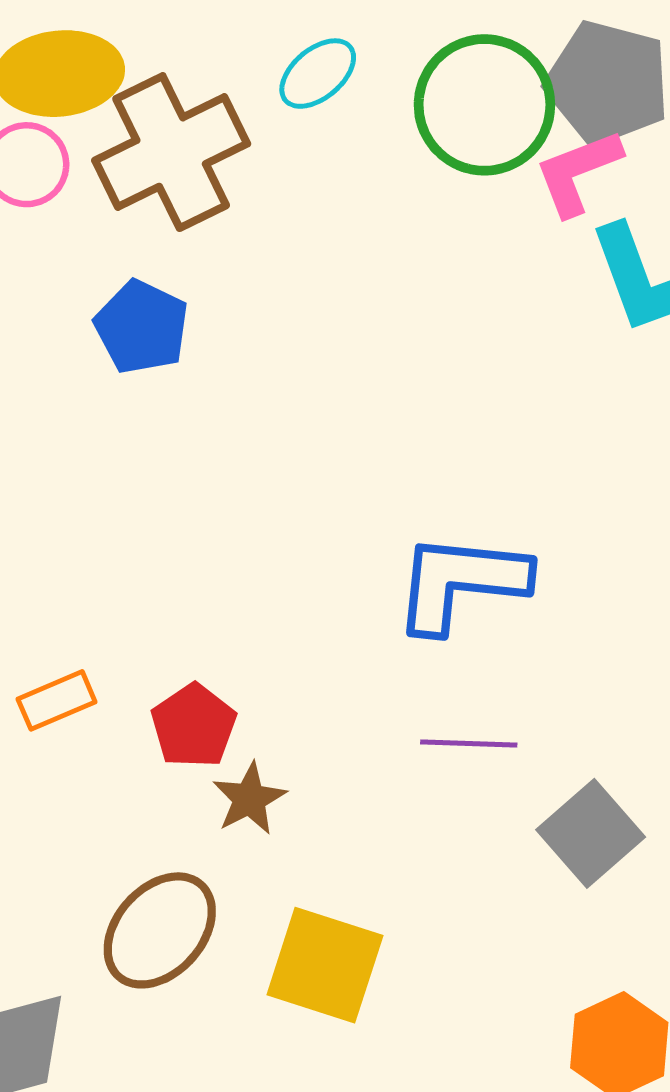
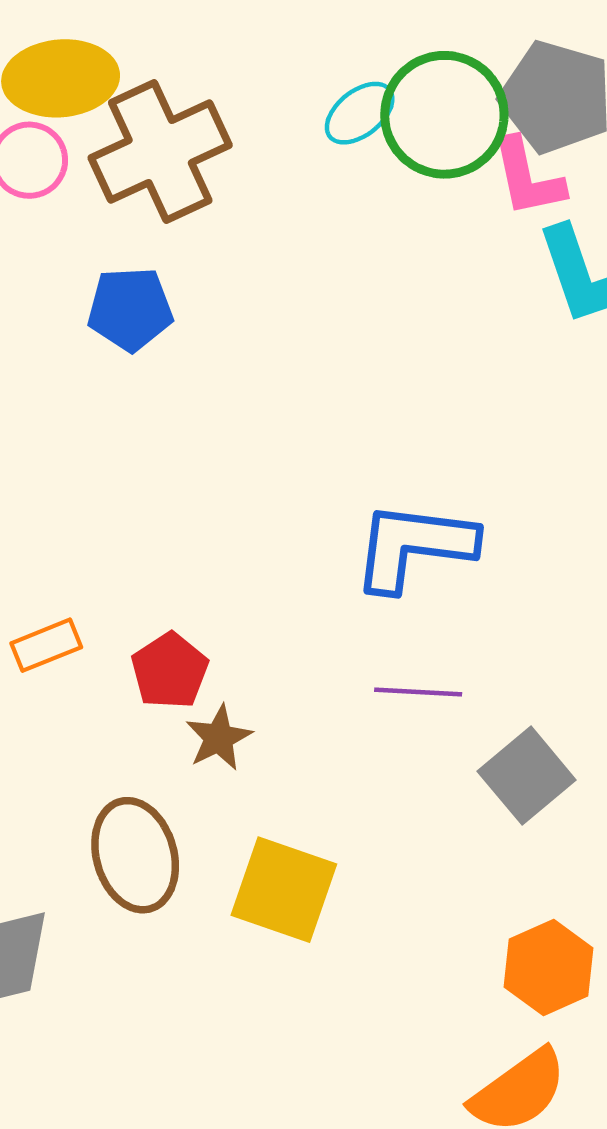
cyan ellipse: (318, 74) -> (360, 113), moved
pink L-shape: (578, 172) -> (528, 177), turned -82
blue pentagon: (142, 327) -> (130, 309), turned -30
brown ellipse: (160, 930) -> (135, 855), turned -59

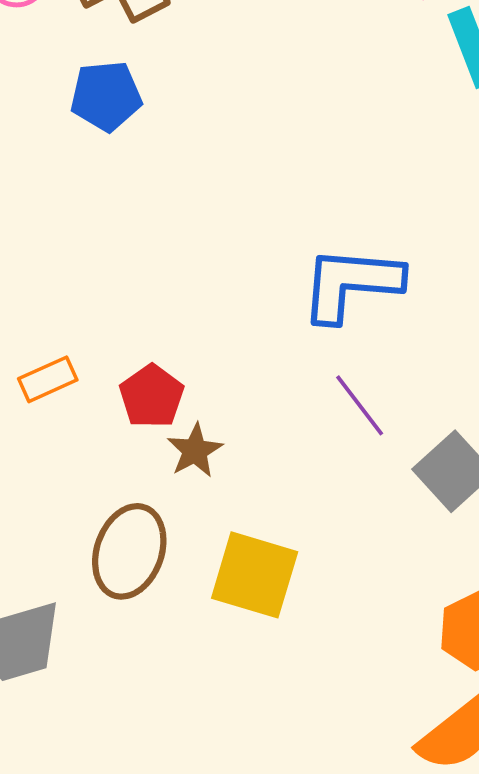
purple line: (418, 692) -> (360, 405), turned 52
brown ellipse: (135, 855) -> (129, 551), turned 38

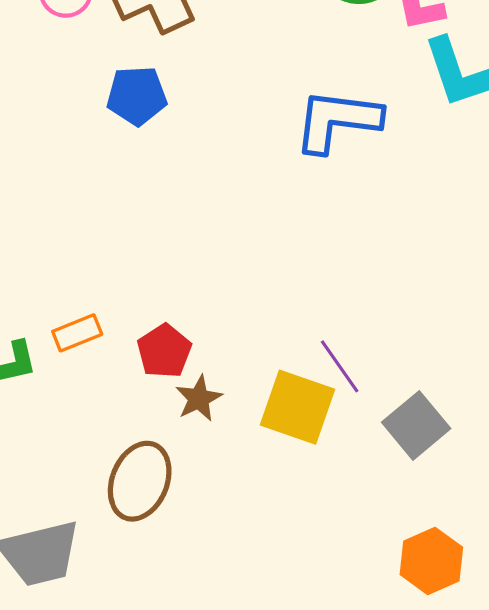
blue L-shape: (351, 284) -> (337, 121), moved
yellow square: (255, 575) -> (297, 407), moved

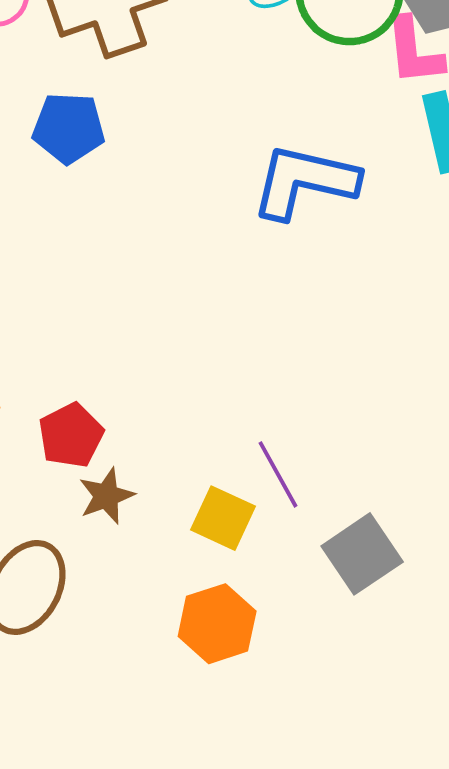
yellow square: (297, 407) -> (223, 518), size x0.7
orange hexagon: (431, 561) -> (217, 624), moved

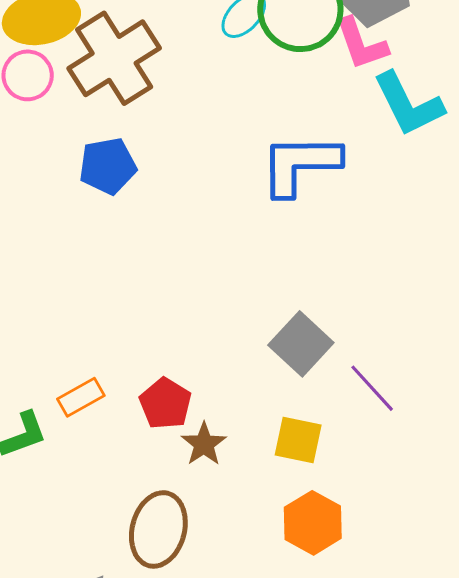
purple line: (278, 474) -> (372, 388), moved
gray square: (362, 554) -> (301, 344), moved

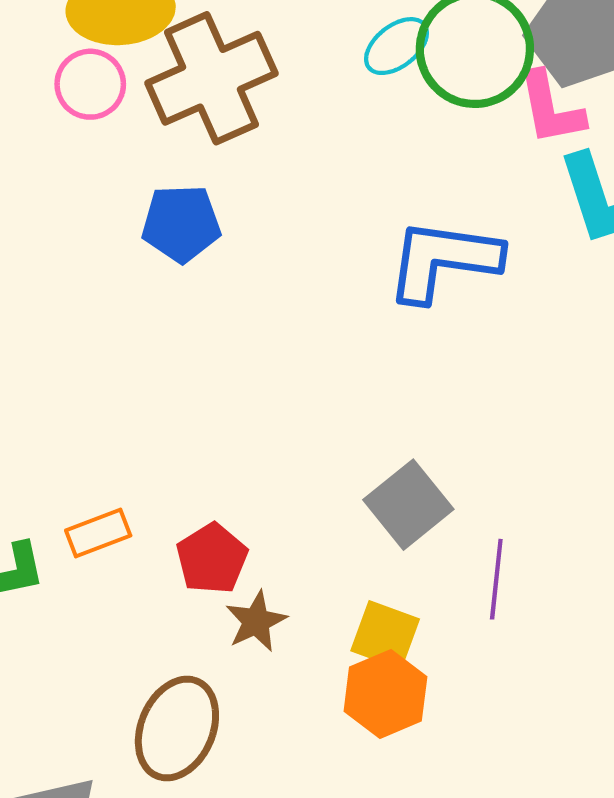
purple line: (372, 388) -> (496, 579), turned 40
orange hexagon: (313, 523) -> (385, 694), moved

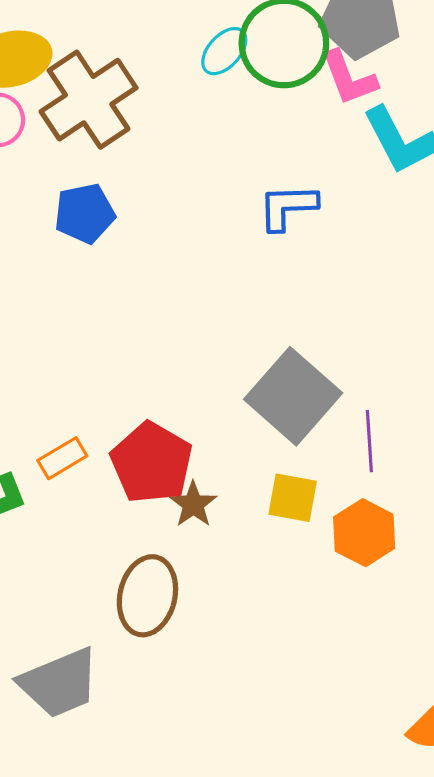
blue L-shape: (443, 260) -> (288, 207), size x0.7
gray square: (408, 505) -> (293, 396), size x1.4
red pentagon: (212, 559) -> (152, 463), size x1.5
orange hexagon: (385, 694) -> (364, 533), moved

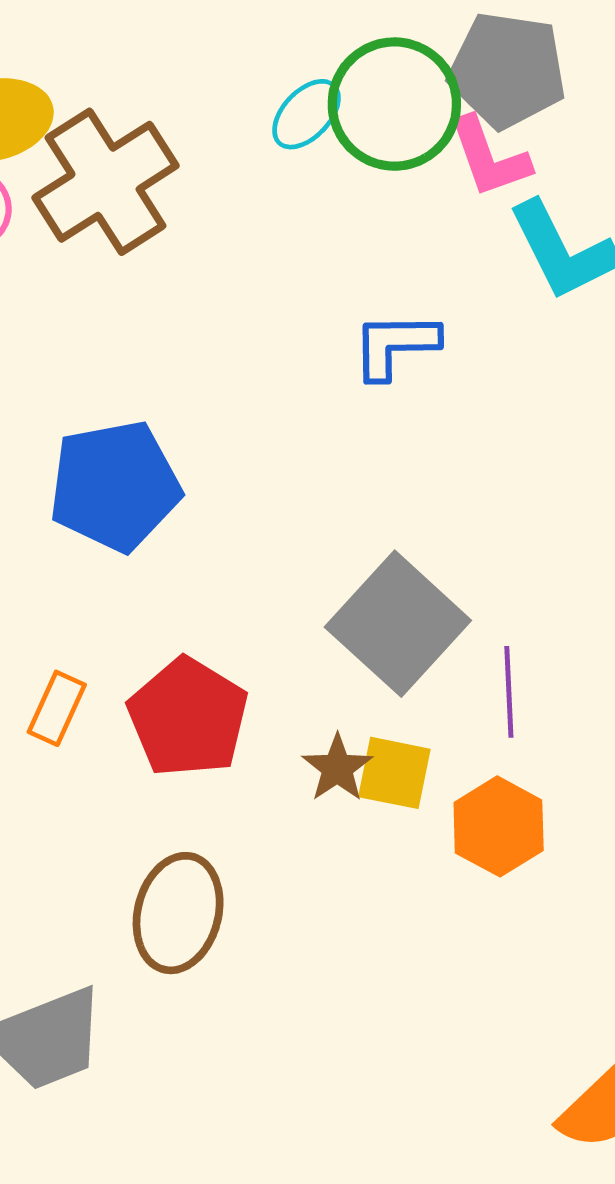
blue pentagon: (85, 213) -> (115, 486), moved, size x1.5
orange rectangle: (62, 458) -> (57, 708), turned -36
brown star: (193, 504) -> (337, 768), moved

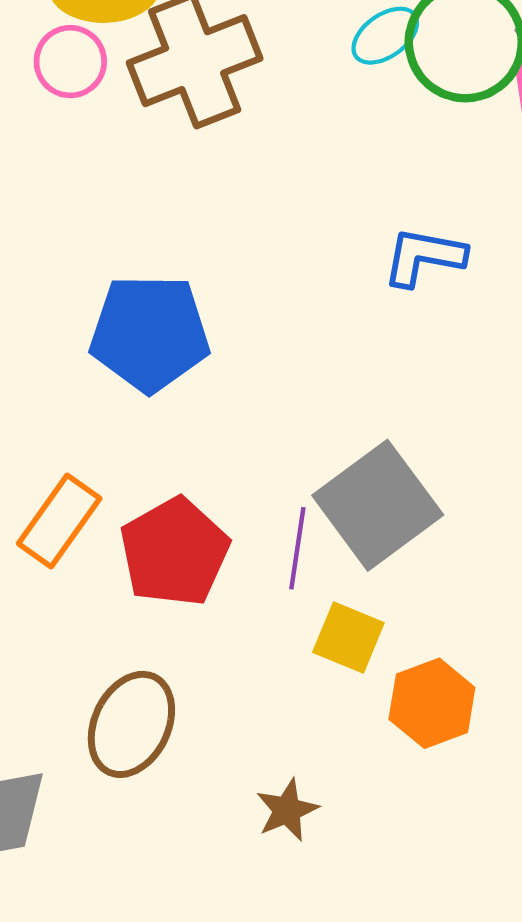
purple line: (509, 692) -> (297, 548), moved
orange rectangle: (57, 708) -> (59, 521), size x1.4
brown star: (337, 768) -> (287, 810), moved

